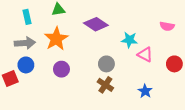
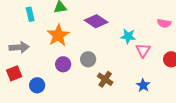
gray arrow: (25, 43) -> (19, 47), moved
pink triangle: (145, 54) -> (143, 50), turned 35
gray circle: (106, 64) -> (88, 59), moved
blue circle: (26, 65) -> (37, 85), moved

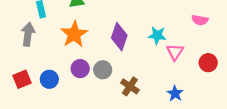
purple diamond: (96, 21) -> (119, 37), moved, turned 75
gray arrow: (19, 47) -> (28, 34), moved, turned -78
gray circle: (88, 59) -> (103, 70), moved
blue circle: (37, 85) -> (49, 79), moved

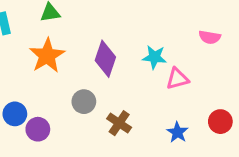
pink triangle: (175, 52) -> (177, 79), turned 42
red circle: (208, 63) -> (220, 122), moved
purple circle: (80, 69) -> (38, 129), moved

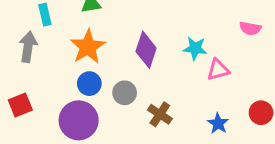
blue circle: (15, 114) -> (89, 84), moved
purple circle: (38, 129) -> (79, 120), size x1.6

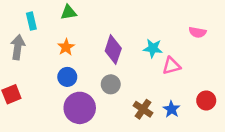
orange star: (88, 47) -> (66, 47), size x0.6
gray circle: (125, 93) -> (111, 84), moved
brown cross: (160, 114) -> (143, 109), moved
purple circle: (79, 120) -> (80, 108), moved

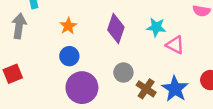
pink triangle: (171, 66) -> (175, 45), turned 42
gray circle: (111, 84) -> (123, 72), moved
blue star: (171, 109) -> (175, 89), size x1.5

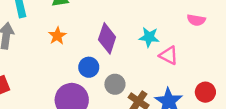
blue circle: (69, 56) -> (89, 67), moved

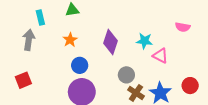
blue circle: (89, 67) -> (80, 65), moved
gray circle: (115, 84) -> (126, 75), moved

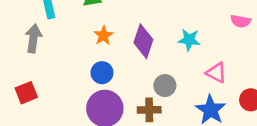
orange star: (70, 40) -> (103, 36), moved
pink triangle: (160, 56) -> (216, 73), moved
brown cross: (136, 93) -> (149, 110), moved, turned -35

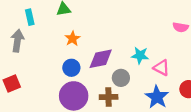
cyan star: (189, 40) -> (140, 55), moved
purple diamond: (143, 41) -> (101, 59), moved, turned 60

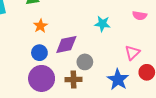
cyan star: (140, 55) -> (102, 24), moved
pink triangle: (161, 68) -> (132, 53), moved, turned 49

